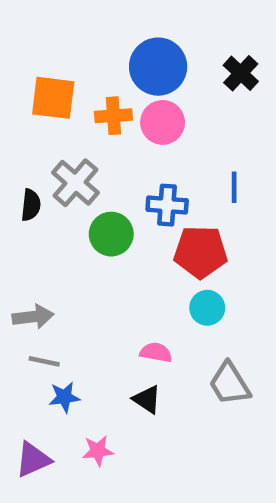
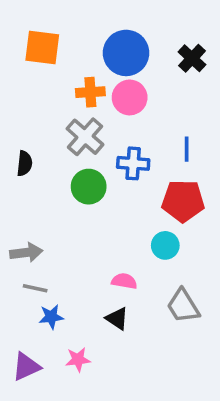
orange square: (53, 98) -> (42, 48), moved
gray cross: (75, 183) -> (85, 137), moved
red pentagon: (201, 252) -> (183, 201), moved

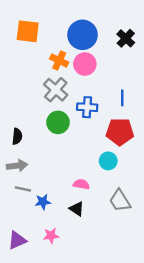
orange cross: (90, 92) -> (59, 61), turned 30
black semicircle: (24, 163) -> (17, 136), moved
blue star: (51, 317) -> (43, 202), moved

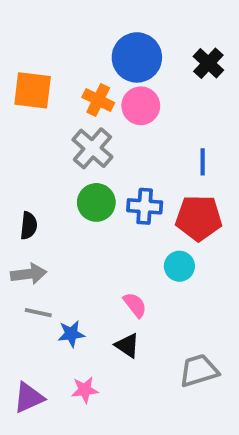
orange square: (28, 31) -> (33, 90), moved
blue cross: (87, 107) -> (145, 206), moved
pink semicircle: (81, 184) -> (135, 305), turned 42
gray trapezoid: (120, 201) -> (199, 371), moved, turned 105

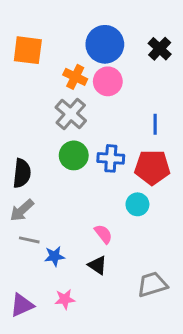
orange square: (33, 90) -> (28, 50), moved
black semicircle: (29, 226) -> (22, 173), size x1.4
gray arrow: (29, 274) -> (22, 210), turned 145

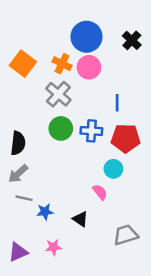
orange square: (28, 50) -> (23, 64), moved, turned 30
blue line: (155, 124) -> (117, 103), moved
pink semicircle: (103, 234) -> (100, 192), moved

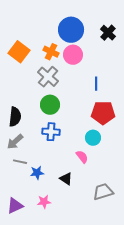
blue cross: (91, 131) -> (51, 132), moved

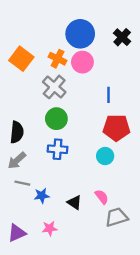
pink semicircle: (82, 157) -> (102, 197), moved

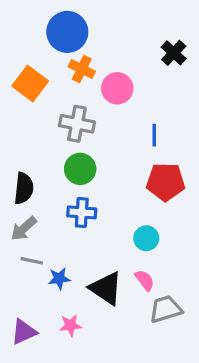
blue circle: (80, 34) -> (67, 32), moved
orange cross: (58, 59) -> (82, 69), moved
gray cross: (54, 87) -> (77, 124), turned -30
cyan circle: (105, 156) -> (146, 238), moved
black triangle: (75, 202) -> (106, 288), size x1.6

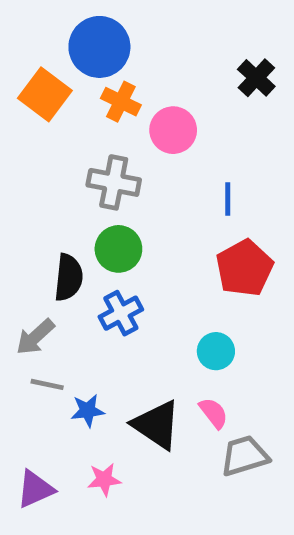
orange square: (30, 83) -> (45, 94), moved
red pentagon: (166, 182) -> (244, 268), turned -30
black semicircle: (24, 188) -> (69, 277), moved
blue cross: (82, 212) -> (121, 313), turned -32

